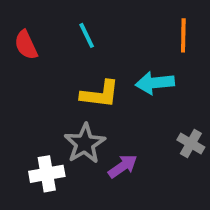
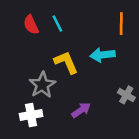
red semicircle: (26, 45) -> (31, 25), moved
yellow L-shape: (100, 94) -> (66, 62), turned -120
gray star: (85, 144) -> (42, 85), moved

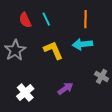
orange line: (121, 24) -> (85, 19), moved
gray star: (42, 85) -> (15, 50), moved
white cross: (31, 115) -> (25, 93), turned -30

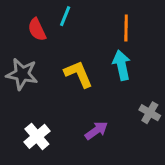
cyan line: (46, 19) -> (65, 16), moved, turned 48
cyan arrow: (82, 44) -> (122, 65), turned 84
gray star: (15, 50) -> (22, 74), turned -30

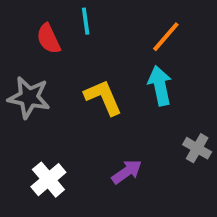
cyan line: (65, 16) -> (86, 21), turned -30
orange line: (126, 28) -> (166, 37), turned 40

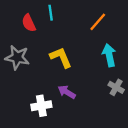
cyan arrow: (160, 86) -> (109, 55), moved
purple arrow: (127, 172) -> (67, 92), moved, turned -114
white cross: (48, 180) -> (41, 106), moved, turned 30

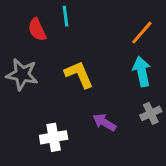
orange line: (98, 22) -> (142, 33), moved
gray cross: (116, 87) -> (151, 113), turned 35
purple arrow: (67, 92) -> (104, 122), moved

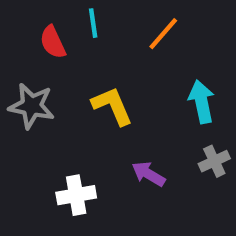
orange line: (142, 33) -> (163, 34), moved

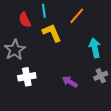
gray star: (32, 106) -> (15, 50), turned 30
yellow L-shape: (112, 106) -> (52, 33), moved
white cross: (76, 195) -> (27, 77), moved

